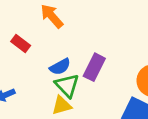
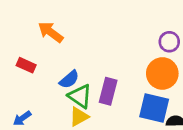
purple rectangle: (94, 67) -> (108, 91), moved

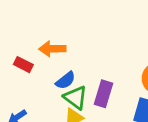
orange arrow: (51, 32) -> (52, 49), moved, turned -40

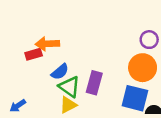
red rectangle: (23, 65) -> (34, 54), moved, turned -42

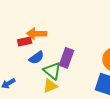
blue semicircle: (60, 72) -> (36, 58), moved
purple rectangle: (94, 83) -> (66, 58), moved

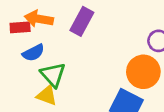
purple rectangle: (66, 58) -> (82, 21), moved
yellow triangle: (50, 86) -> (47, 95), turned 35

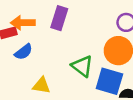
green triangle: (53, 75) -> (82, 66), moved

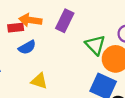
green triangle: (82, 66) -> (95, 45), moved

